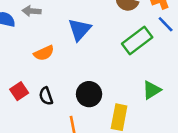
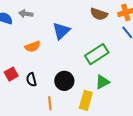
green rectangle: (137, 40) -> (97, 54), moved
green triangle: (152, 90) -> (102, 82), moved

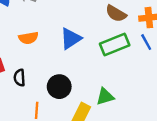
blue triangle: (61, 31) -> (71, 39), moved
green rectangle: (97, 54) -> (115, 44), moved

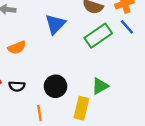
blue triangle: (71, 39) -> (55, 24), moved
black semicircle: (19, 78) -> (17, 86), turned -70

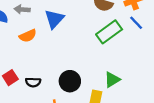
blue triangle: (55, 24) -> (54, 19), moved
orange semicircle: (17, 48) -> (28, 36), moved

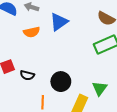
green triangle: (112, 80) -> (100, 88), turned -35

